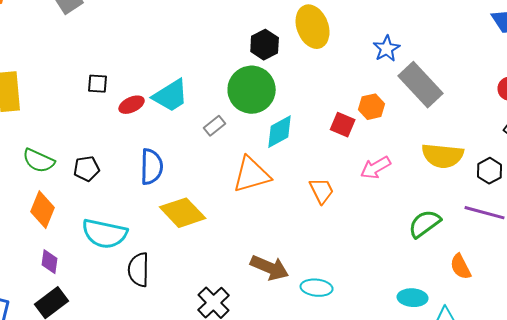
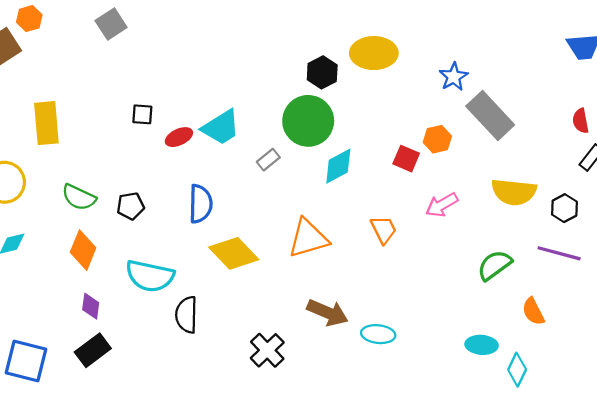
yellow ellipse: (313, 27) -> (374, 53), turned -69
orange triangle: (252, 175) -> (308, 238), moved

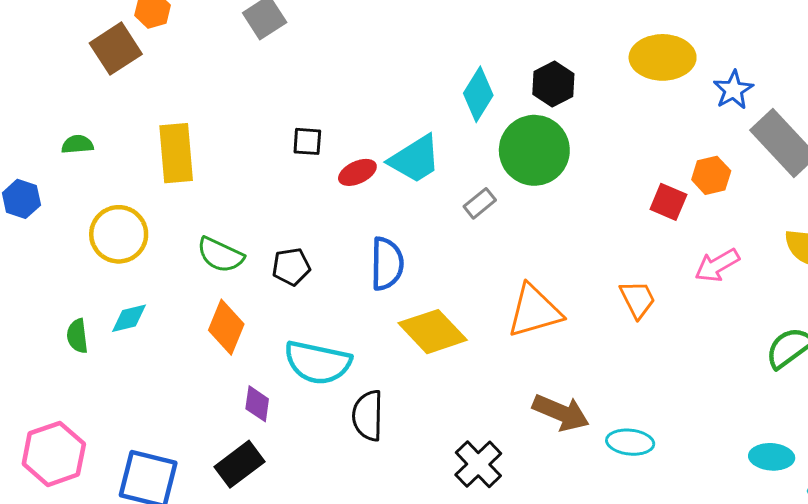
yellow ellipse: (374, 53) -> (663, 57), moved
cyan diamond: (338, 166) -> (478, 94), moved, turned -30
purple diamond: (91, 306) -> (257, 404), moved

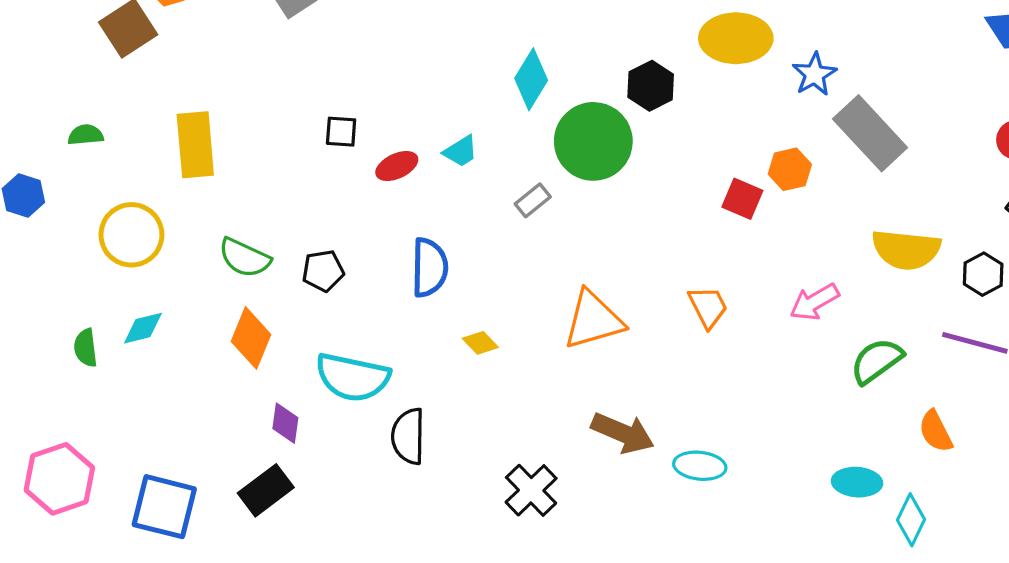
black hexagon: (553, 84) -> (651, 86), moved
cyan trapezoid: (415, 159) -> (461, 151), size x0.6
pink arrow: (717, 265) -> (814, 302), moved
yellow diamond: (433, 332) -> (480, 343), size x0.5

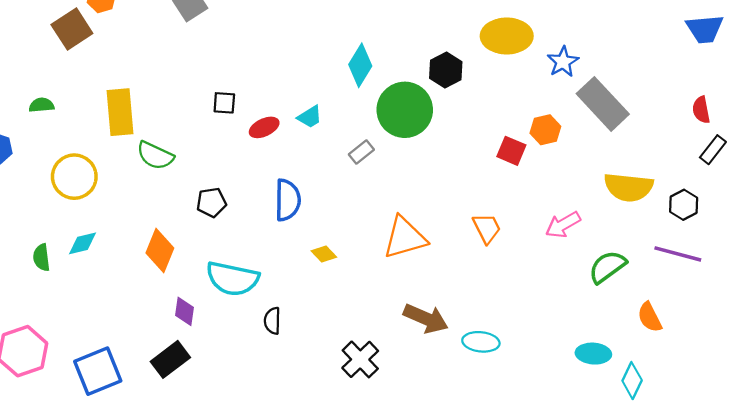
green semicircle: (244, 258) -> (155, 156), moved
black semicircle: (408, 436) -> (272, 321), size x0.7
blue square: (164, 507) -> (98, 371), turned -36

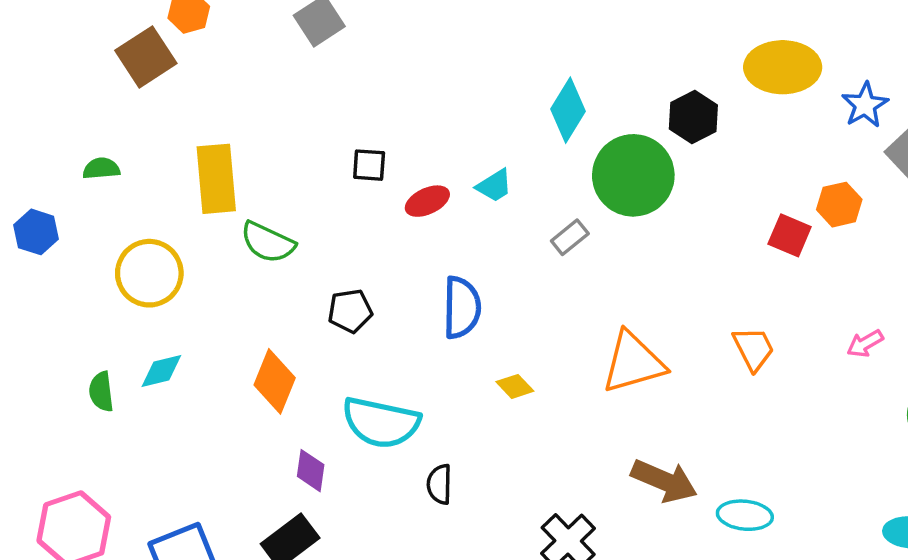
pink arrow: (563, 225) -> (865, 344), size x0.7

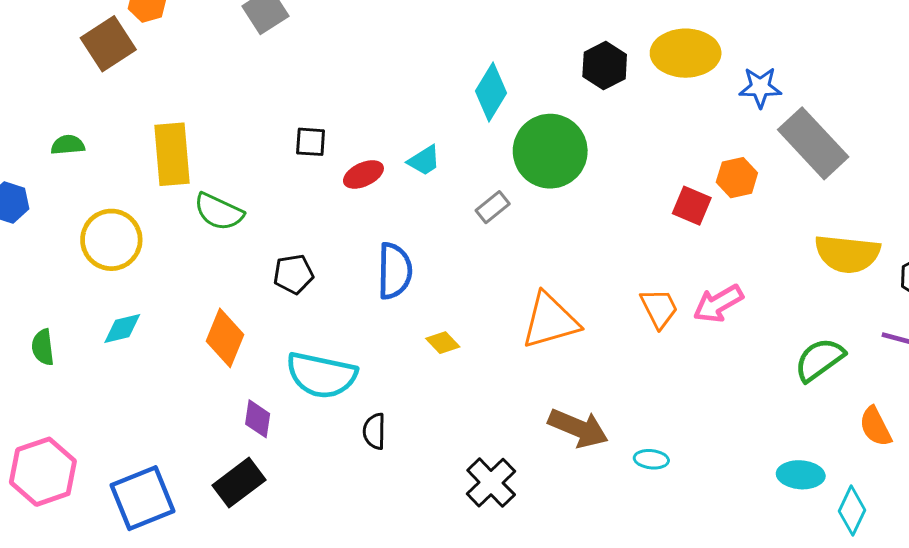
blue star: (865, 105) -> (760, 87), turned 30
black hexagon: (693, 117) -> (605, 66), moved
pink arrow: (865, 344) -> (718, 304), moved, size x1.5
green semicircle: (101, 392) -> (43, 347), moved
cyan ellipse: (745, 515) -> (651, 459), size x0.7

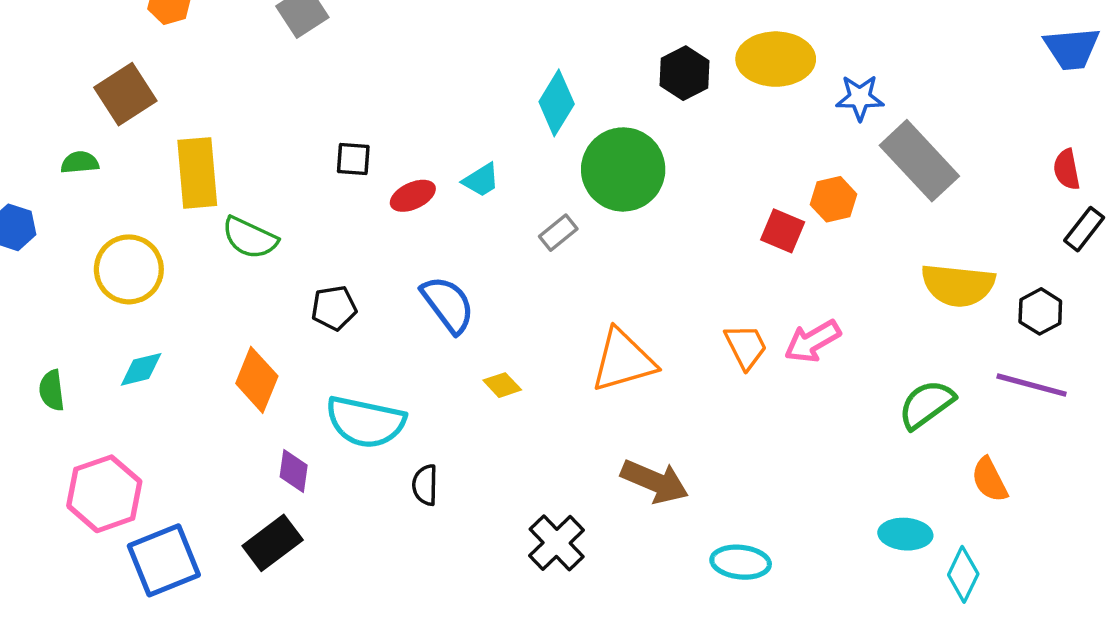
brown square: (108, 44) -> (125, 94), moved
blue semicircle: (395, 271) -> (448, 304), turned -38
cyan ellipse: (651, 459) -> (741, 562), moved, size x1.5
pink hexagon: (43, 472) -> (104, 494), moved

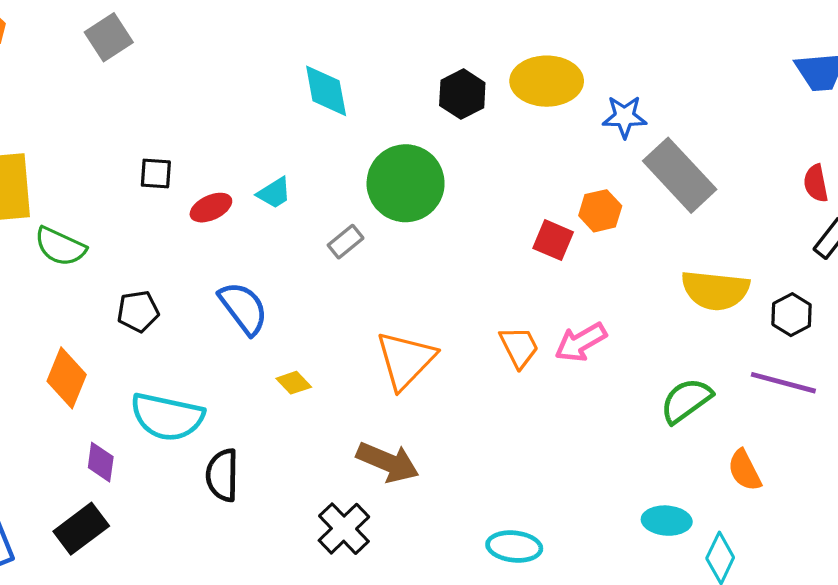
cyan diamond: (557, 103) -> (326, 91), moved, turned -42
orange triangle: (623, 361) -> (406, 360), turned -30
brown arrow: (655, 481) -> (388, 462), moved
black semicircle: (425, 485) -> (222, 475), size x1.4

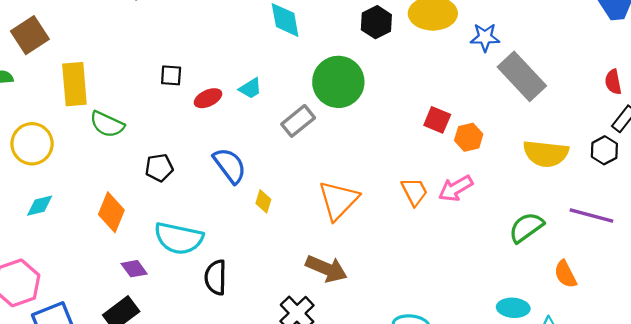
orange hexagon: (600, 211) -> (469, 137), moved
gray rectangle: (346, 242) -> (298, 121), size x1.4
black hexagon: (792, 315) -> (604, 150), moved
yellow diamond: (294, 383) -> (263, 201), moved, turned 60
purple diamond: (101, 462) -> (134, 269), turned -44

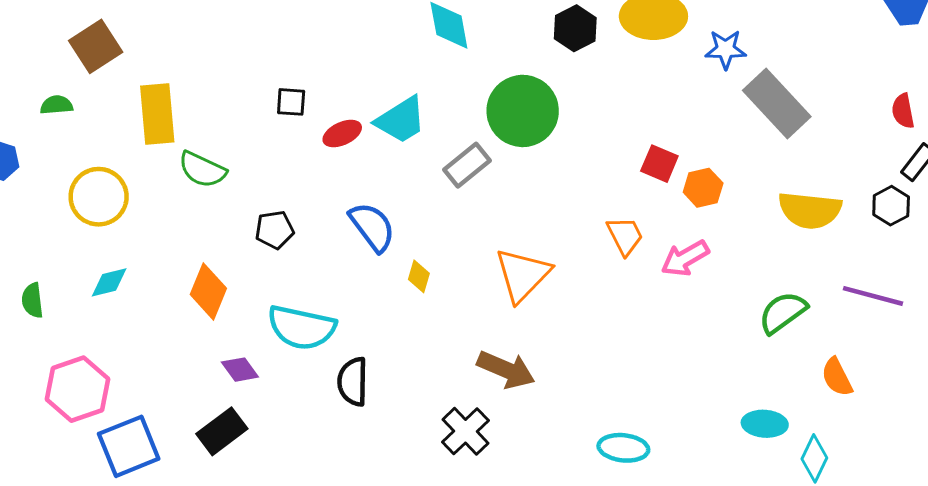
cyan trapezoid: (250, 88) -> (401, 120), size x1.6
orange trapezoid: (414, 192) -> (625, 236), moved

